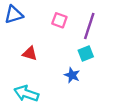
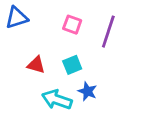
cyan square: (86, 53) -> (72, 65), moved
cyan arrow: (26, 93) -> (57, 100), moved

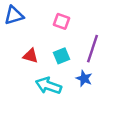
purple line: (108, 32) -> (92, 49), moved
blue star: (87, 91) -> (84, 78), moved

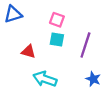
cyan square: (62, 56) -> (57, 39), moved, turned 32
blue star: (84, 78) -> (93, 79), moved

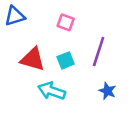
cyan square: (57, 39) -> (66, 60), moved, turned -32
red triangle: (28, 52) -> (33, 59), size x1.5

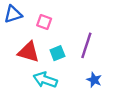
pink square: (66, 22) -> (44, 22), moved

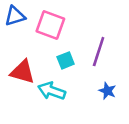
pink square: (44, 22) -> (50, 25), size x1.6
red triangle: (29, 52) -> (23, 72), moved

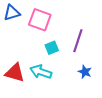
red triangle: (23, 72) -> (15, 73), moved

